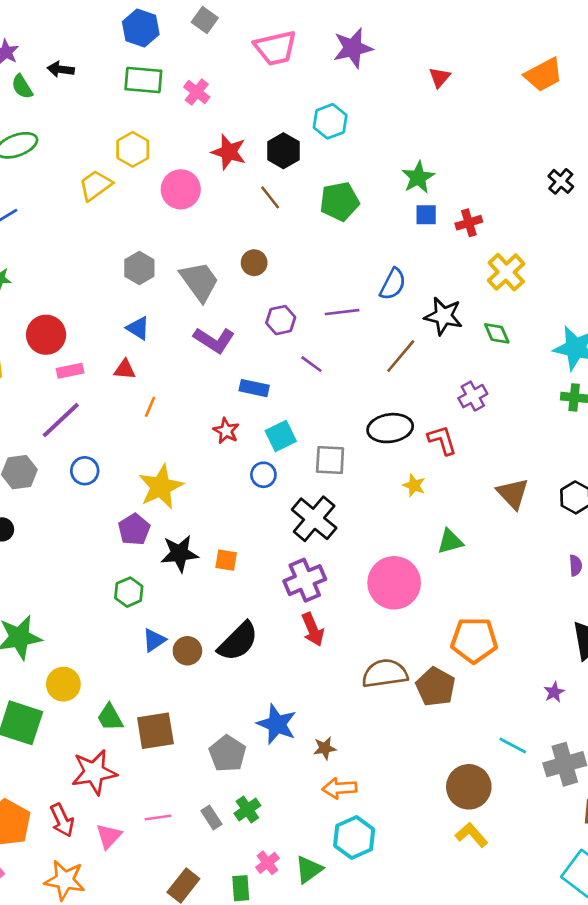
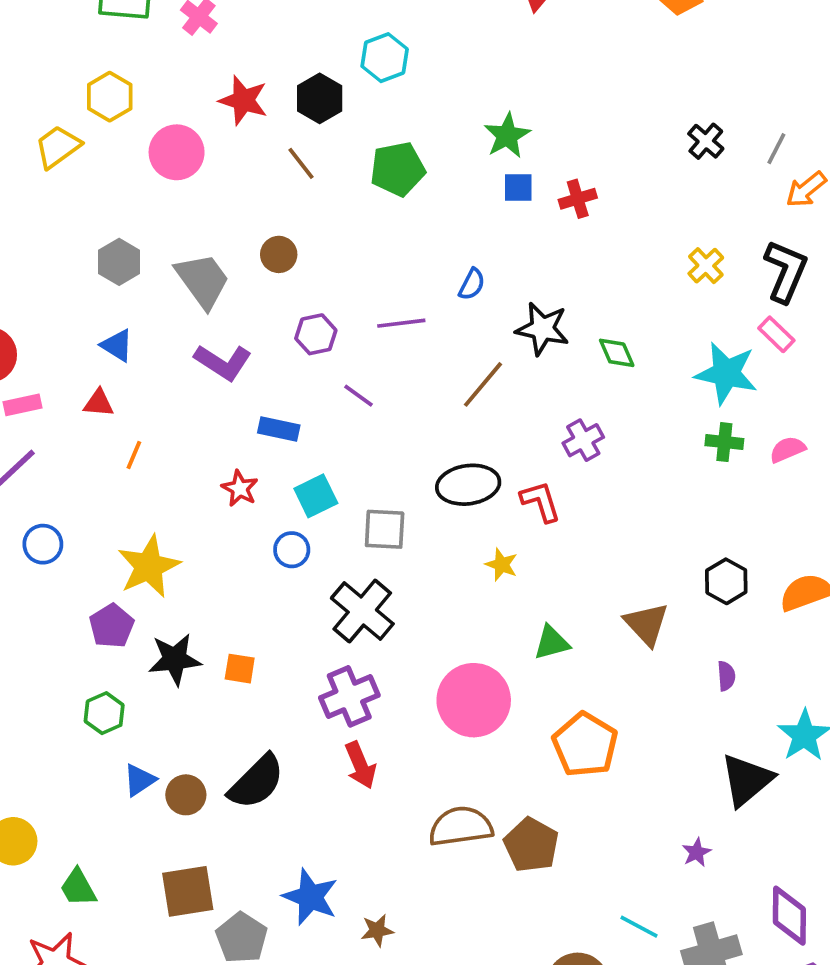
yellow cross: (506, 272) -> (706, 266), moved, size x0.7
blue semicircle: (393, 284) -> (472, 284), size x0.7
brown triangle: (513, 493) -> (646, 624), moved
orange pentagon: (474, 640) -> (585, 745), moved, turned 30
brown square: (155, 731) -> (188, 891), moved

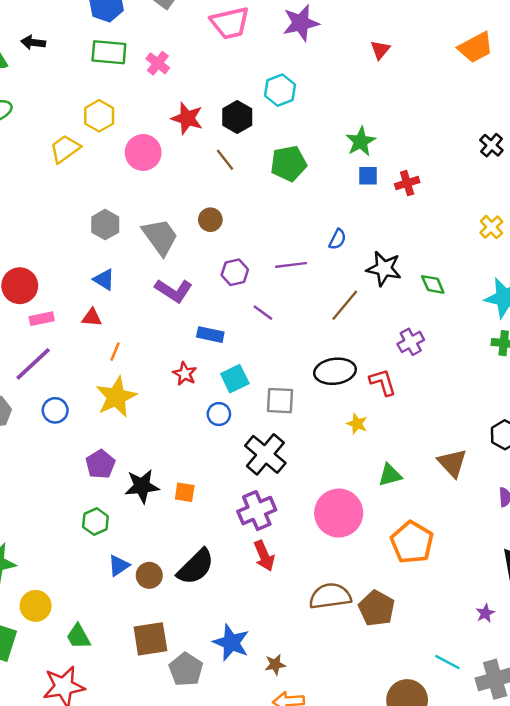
yellow star: (149, 566) -> (116, 397), moved

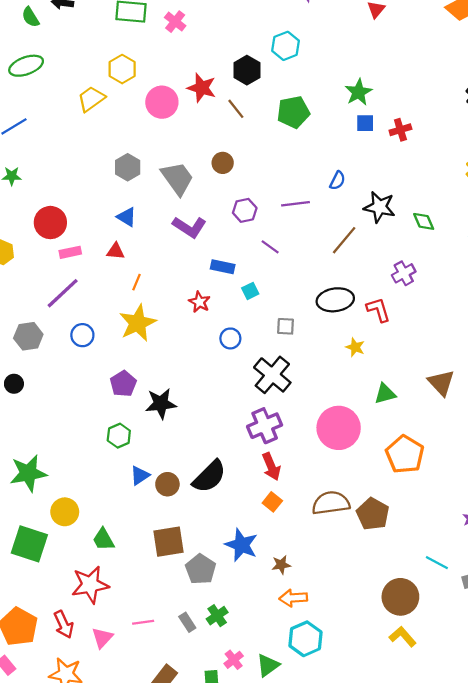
red star: (187, 118) -> (202, 88), moved
cyan square: (235, 379) -> (250, 291), moved, size x0.7
gray square: (280, 401) -> (286, 326), size x0.7
orange square: (185, 492) -> (272, 502), moved, turned 30

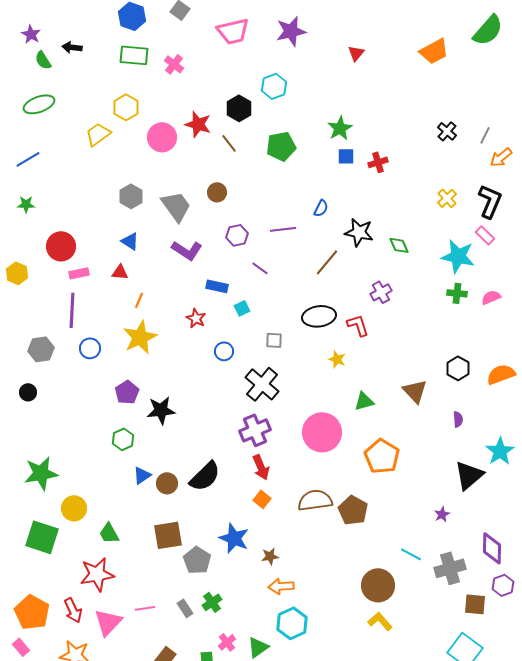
purple line: (63, 293) -> (72, 310), turned -44
pink triangle: (102, 638) -> (108, 622), size x1.4

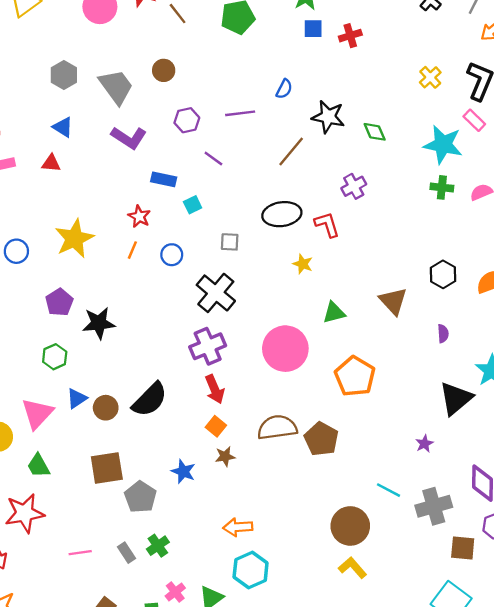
orange line: (139, 300) -> (132, 250), moved
blue star: (234, 538) -> (183, 471), size x0.7
brown star: (270, 556) -> (225, 456), moved
pink triangle: (108, 622) -> (37, 414), moved

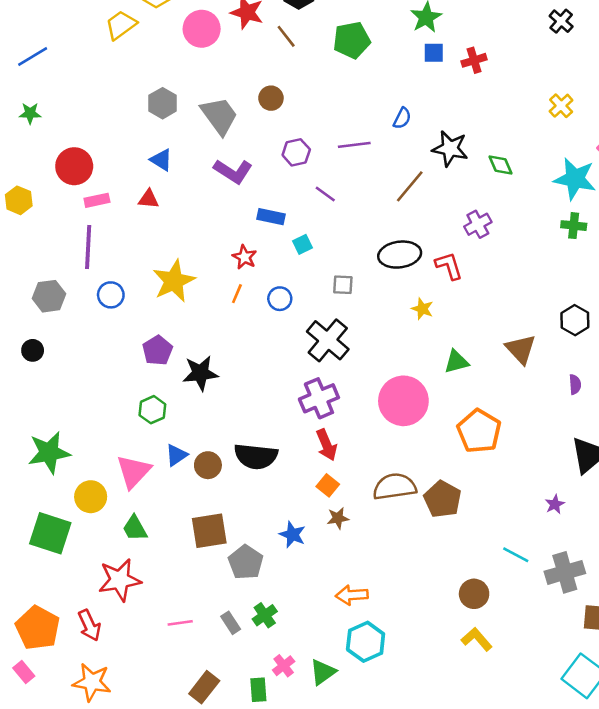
black semicircle: (150, 400) -> (256, 456), turned 51
brown circle: (350, 526) -> (474, 594), size x0.7

